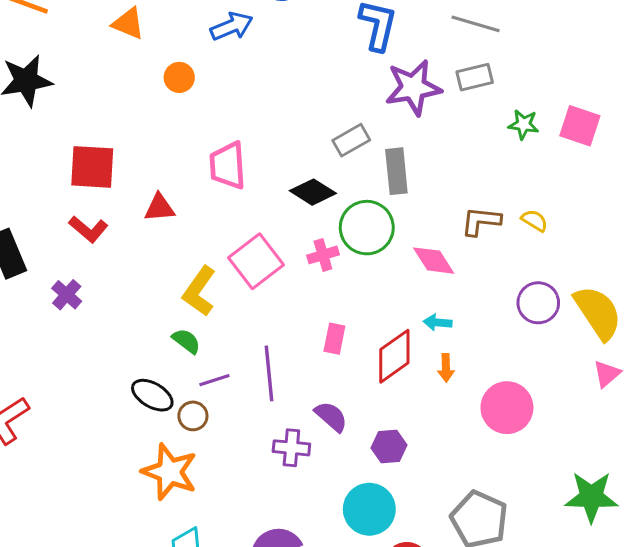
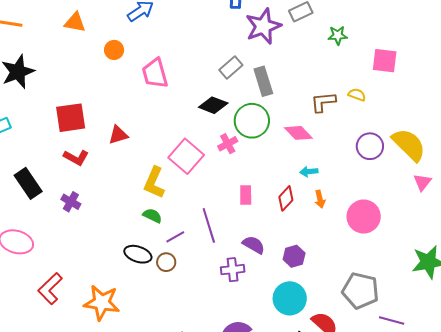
pink square: (580, 126) -> (385, 61), moved
pink trapezoid: (228, 166) -> (155, 73), moved
red diamond: (394, 356) -> (286, 198), size x0.7
orange star: (170, 472) -> (102, 303), moved

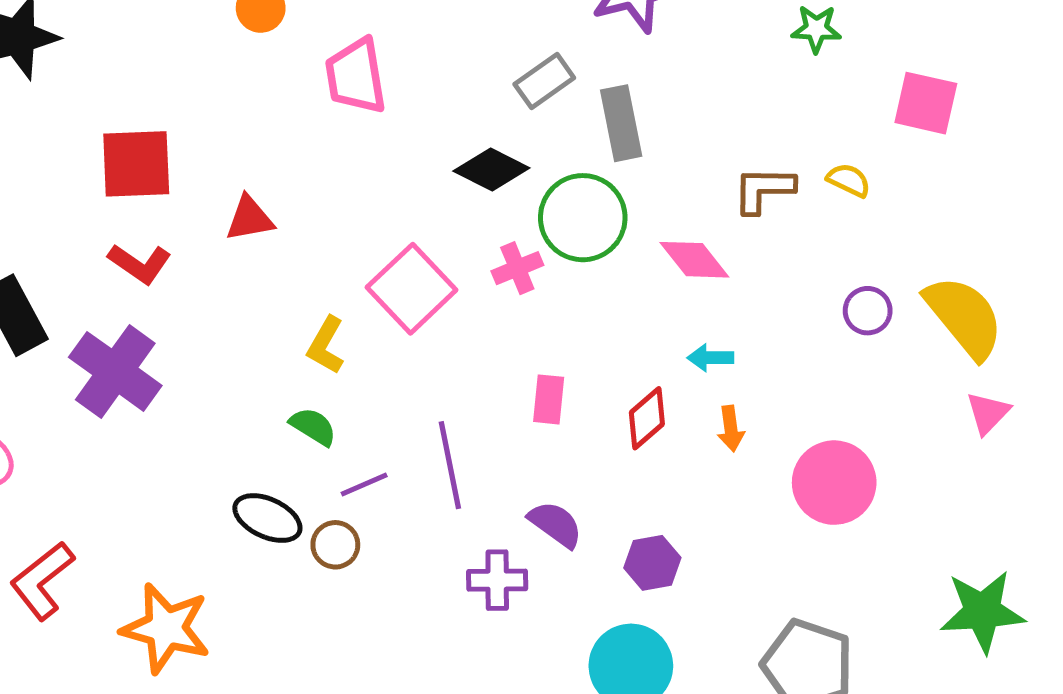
purple circle: (370, 146) -> (868, 311), size x0.7
yellow L-shape: (154, 183) -> (326, 345), size x0.7
purple cross: (71, 202) -> (115, 371), size x1.8

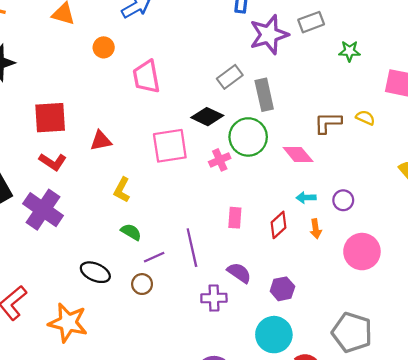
pink square: (412, 289) -> (170, 146), moved, turned 36
purple circle: (868, 311) -> (343, 200), moved
yellow L-shape: (326, 345) -> (122, 190), moved
black ellipse: (267, 518) -> (95, 272), moved

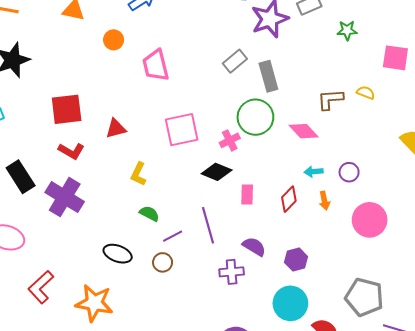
black diamond: (207, 117) -> (217, 172), moved

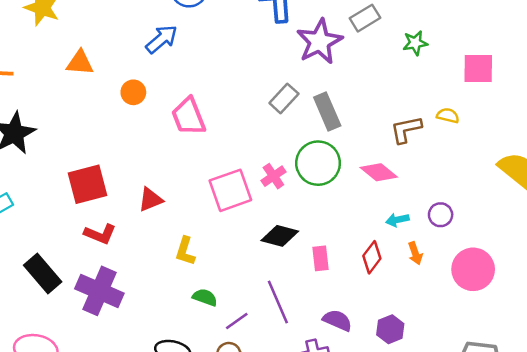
pink cross: (230, 140) -> (273, 176), moved

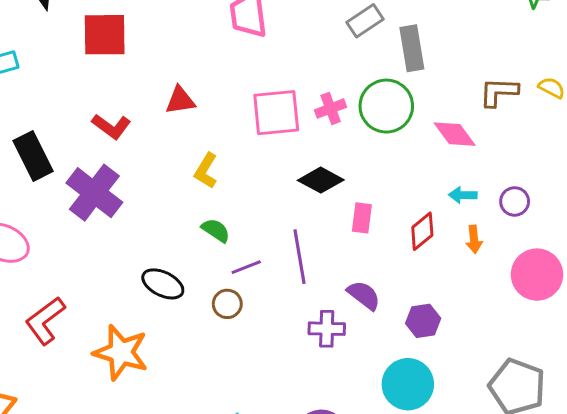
red square: (88, 184) -> (105, 35), moved

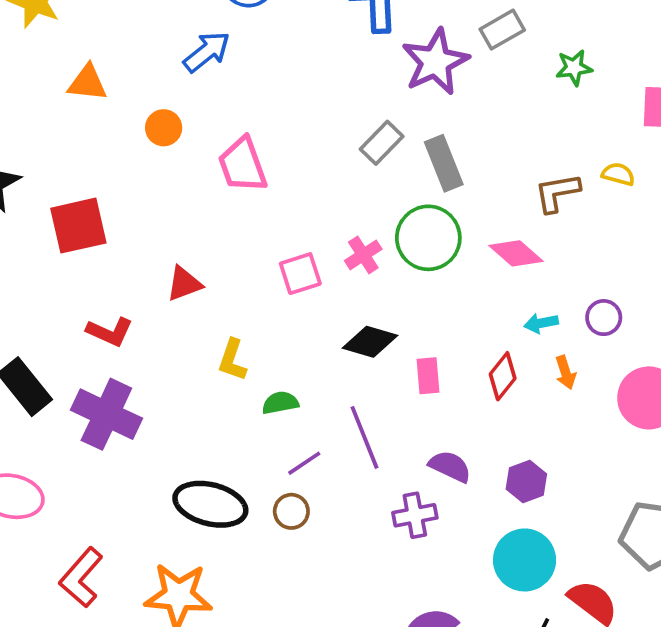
pink square: (276, 113) -> (300, 274), size x0.7
green semicircle: (216, 230) -> (280, 403), moved, turned -32
black ellipse: (163, 284) -> (210, 504), size x1.4

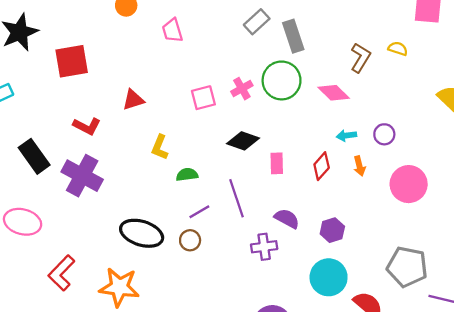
pink trapezoid: (243, 165) -> (172, 30), size x0.7
brown L-shape: (557, 193) -> (360, 58), turned 128

